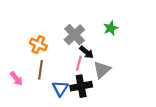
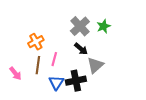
gray cross: (74, 35) -> (80, 26), moved
orange cross: (38, 45) -> (36, 42), turned 35
pink line: (79, 63) -> (54, 59), moved

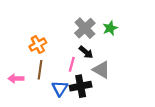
pink line: (54, 59) -> (72, 64), moved
gray triangle: (95, 65) -> (101, 70), turned -48
pink arrow: (15, 73) -> (16, 78), turned 128

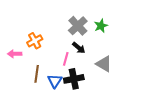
brown line: (40, 70) -> (37, 74), moved
gray triangle: (101, 70) -> (104, 64), moved
pink arrow: (16, 78) -> (15, 54), moved

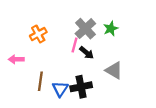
orange cross: (35, 41) -> (38, 34), moved
pink line: (66, 59) -> (74, 45), moved

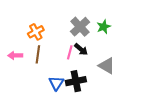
pink line: (74, 45) -> (70, 52), moved
brown line: (40, 81) -> (38, 54), moved

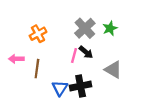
brown line: (38, 54) -> (37, 69), moved

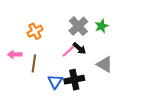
pink line: (74, 55) -> (68, 51), turned 32

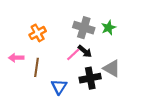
gray cross: (78, 26) -> (84, 28), turned -30
black cross: (74, 80) -> (90, 78), moved

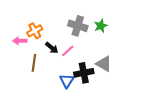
black arrow: (85, 51) -> (52, 48), moved
pink arrow: (16, 58) -> (20, 41), moved
blue triangle: (59, 87) -> (67, 81), moved

